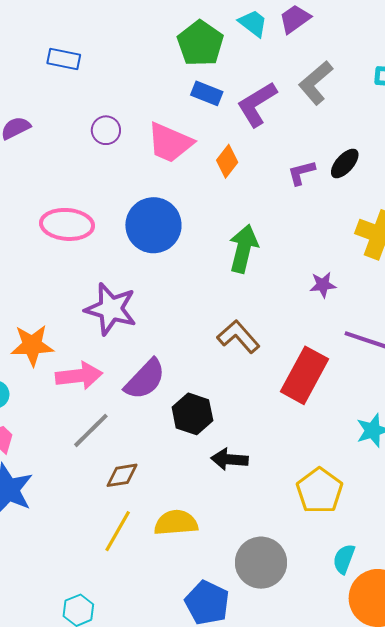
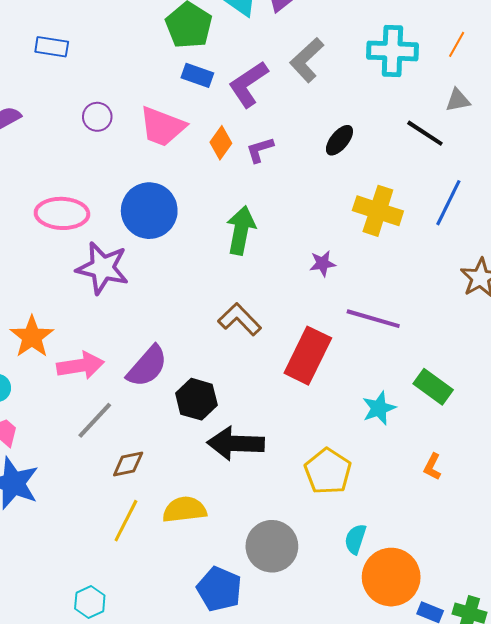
purple L-shape: (301, 173) -> (260, 150), moved
purple star: (111, 309) -> (103, 268), moved
orange star: (32, 345) -> (32, 337), turned -30
black arrow: (229, 459) -> (236, 443), size x1.5

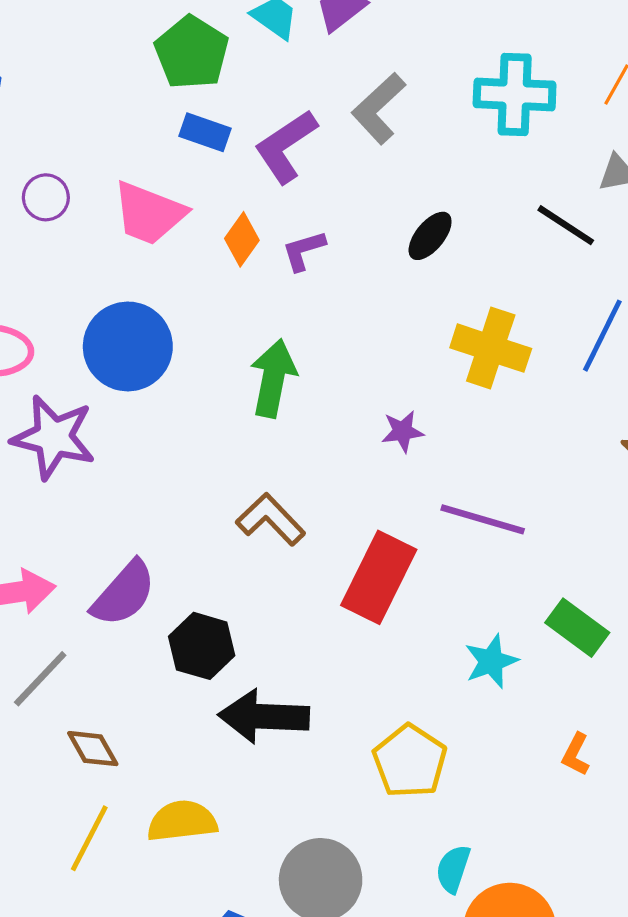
brown diamond: (128, 464) -> (93, 749), turned 72

